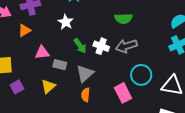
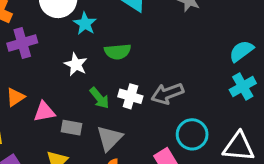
green semicircle: (123, 19) -> (118, 52), moved
orange triangle: (24, 30) -> (15, 97), moved

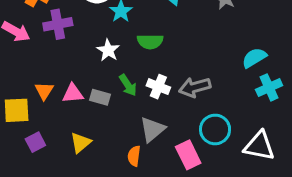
cyan semicircle: (241, 51) -> (254, 58), moved
orange triangle: (15, 97) -> (44, 91), moved, turned -30
gray rectangle: (72, 128) -> (100, 97), moved
gray triangle: (109, 138) -> (152, 129), moved

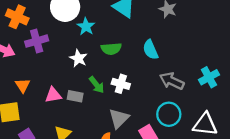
cyan semicircle: (254, 58) -> (150, 50), moved, turned -78
gray arrow: (195, 87) -> (172, 81), moved, turned 45
orange triangle: (44, 91) -> (23, 85), moved

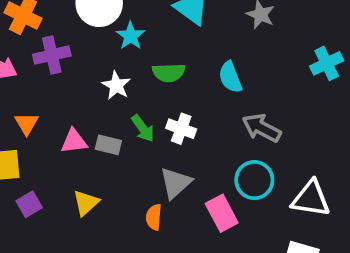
cyan cross: (209, 77) -> (327, 63), moved

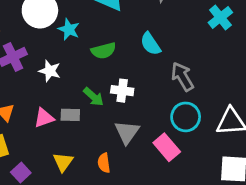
white star: (116, 85) -> (50, 71), moved
gray arrow: (262, 128) -> (182, 77), turned 44
orange semicircle: (154, 217) -> (104, 163), moved

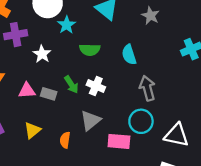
pink rectangle: (167, 147) -> (119, 141), turned -60

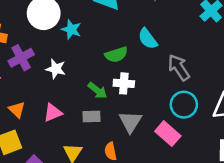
green semicircle: (90, 50) -> (116, 55), moved
gray rectangle: (49, 94) -> (91, 116), moved
pink rectangle: (119, 141) -> (168, 134), turned 55

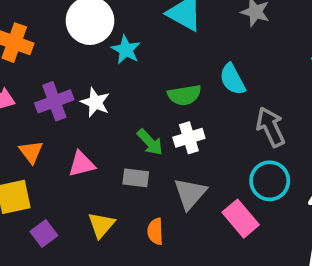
purple cross: (21, 58) -> (54, 101), moved
white cross: (124, 83) -> (189, 138), turned -30

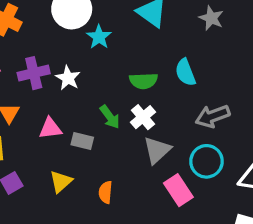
gray arrow: (271, 127) -> (213, 116), turned -92
white cross: (189, 138) -> (143, 117), turned -30
gray rectangle: (136, 178) -> (82, 141), moved
gray triangle: (190, 194) -> (157, 150), moved

